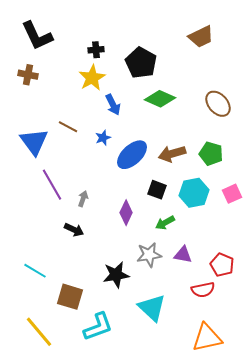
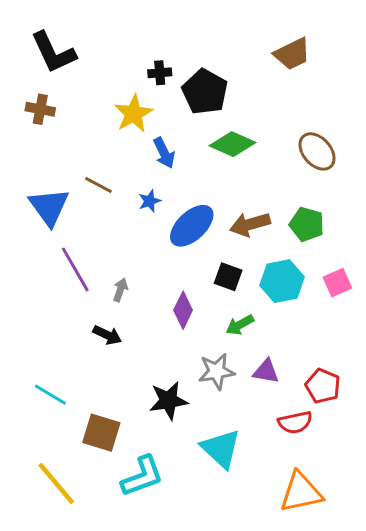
black cross: (96, 50) -> (160, 73), moved

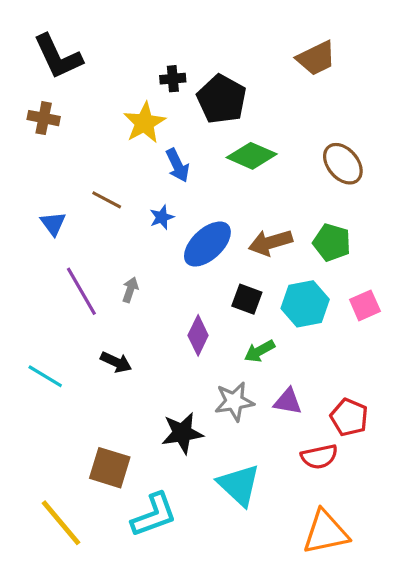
blue triangle: (49, 207) -> (53, 224), size x0.6
gray arrow: (120, 290) -> (130, 290), moved
cyan line: (50, 395) -> (45, 376), moved

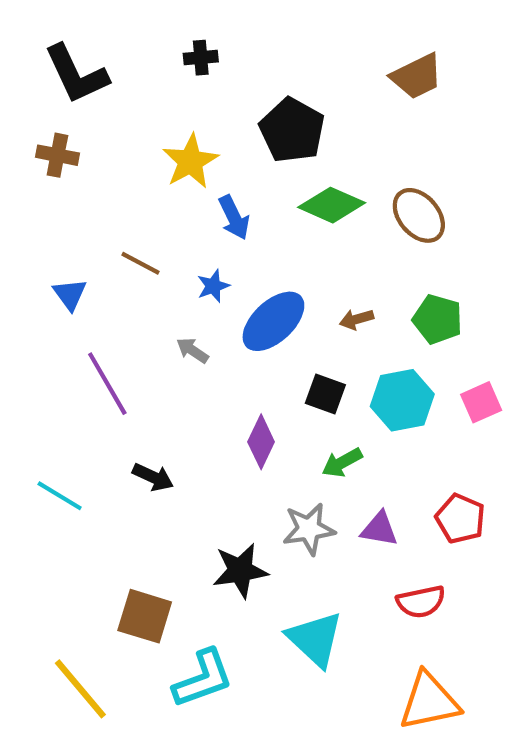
black cross: (173, 79) -> (201, 58), moved
brown ellipse: (343, 164) -> (419, 215), moved
brown arrow: (270, 242) -> (357, 319), size x0.6
gray arrow: (130, 290) -> (192, 350), moved, turned -75
red pentagon: (349, 417) -> (460, 519), moved

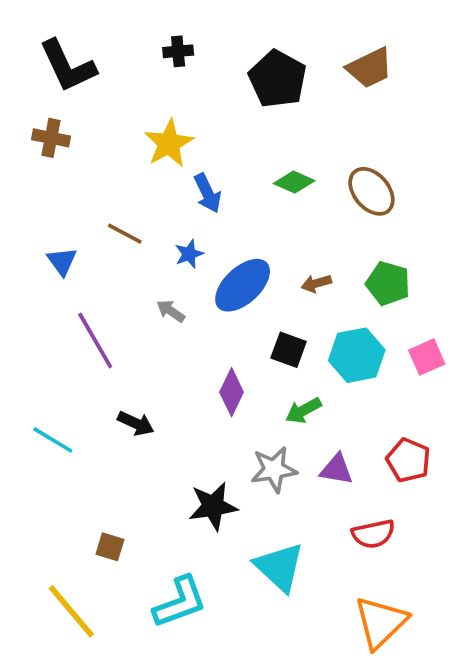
black pentagon: (292, 130) -> (278, 79), moved
green diamond: (332, 205) -> (294, 182), size x0.7
brown square: (145, 616) -> (110, 547), moved, size x0.6
orange triangle: (429, 701) -> (381, 622), turned -32

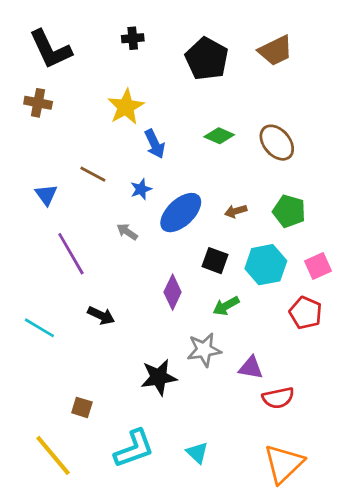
red pentagon: (408, 460) -> (306, 313), moved
purple triangle: (336, 469) -> (251, 368), moved
cyan triangle: (279, 567) -> (197, 453), moved, size x0.6

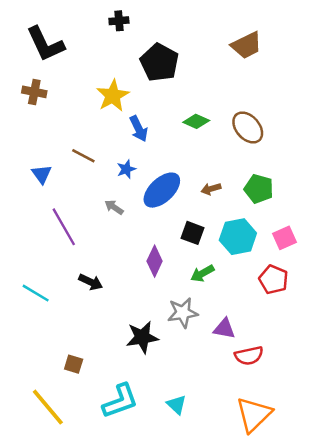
black cross: (133, 38) -> (119, 21), moved
black pentagon: (207, 59) -> (159, 62), moved

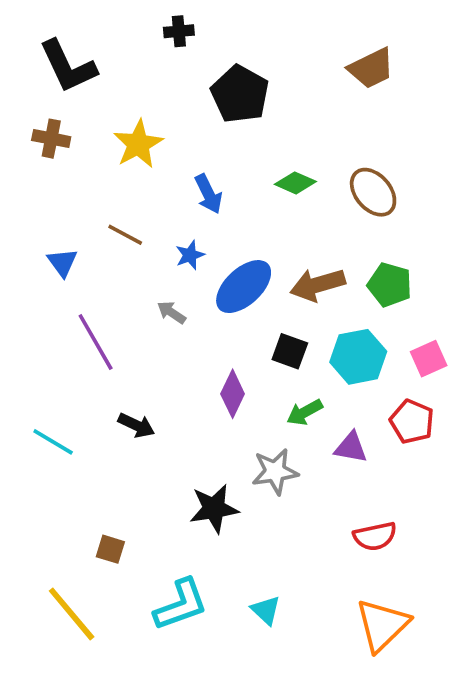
yellow star: (113, 96) -> (138, 144), moved
brown arrow: (211, 189) -> (318, 285), size x1.8
purple triangle: (224, 329) -> (351, 447), moved

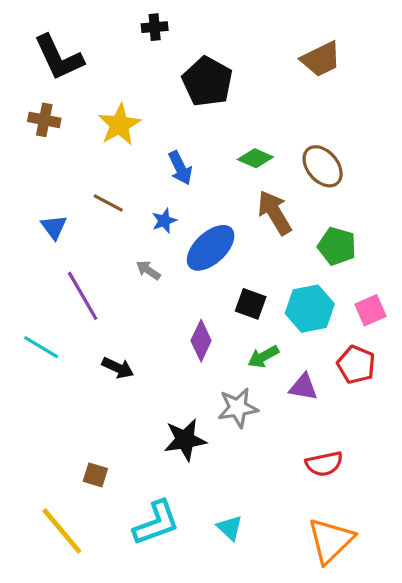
brown arrow: (318, 285) -> (275, 213), moved, turned 75
cyan line: (53, 442) -> (41, 347), moved

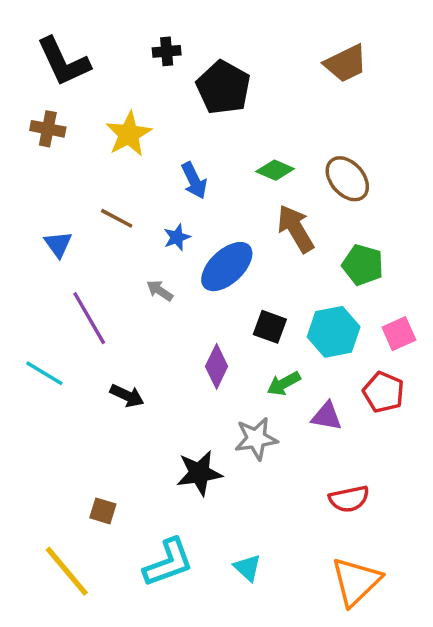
black cross: (155, 27) -> (167, 51), moved

